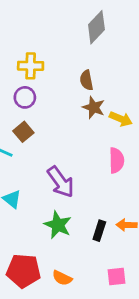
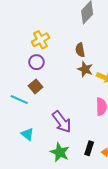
yellow cross: (31, 66) -> (41, 40), turned -30
black rectangle: (99, 231) -> (89, 148), moved

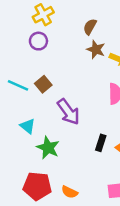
brown semicircle: (80, 50) -> (90, 27), turned 40
brown square: (35, 86) -> (43, 84), moved
green star: (60, 152) -> (48, 148), moved

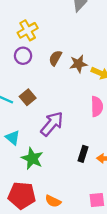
brown semicircle: (90, 27) -> (55, 58), moved
brown star: (96, 49) -> (78, 64), turned -30
purple arrow: (68, 112) -> (52, 124), turned -104

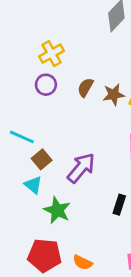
brown square: (28, 97) -> (42, 159), moved

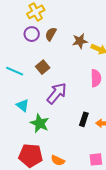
brown semicircle: (85, 87) -> (51, 34), moved
brown square: (42, 159) -> (43, 67), moved

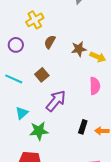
purple circle: (32, 34) -> (16, 45), moved
cyan triangle: (23, 105) -> (22, 113), turned 40
green star: (40, 123) -> (39, 131), turned -30

